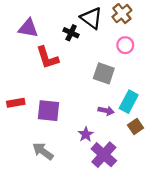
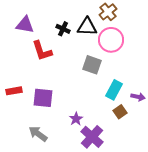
black triangle: (91, 18) -> (87, 27), moved, turned -35
pink circle: (125, 45) -> (111, 40), size x1.6
purple arrow: (106, 111) -> (138, 97), moved

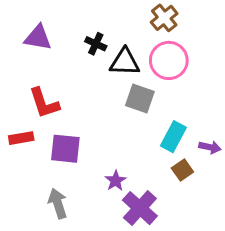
black triangle: (87, 27) -> (125, 62), moved
red L-shape: (42, 51) -> (44, 103), moved
gray arrow: (38, 134) -> (58, 203), turned 36

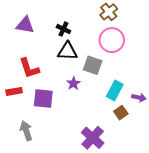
black triangle: (125, 62) -> (67, 51), moved
purple star: (116, 181) -> (73, 83), moved
gray arrow: (58, 203) -> (26, 131), moved

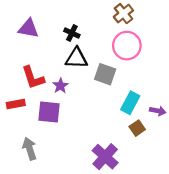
purple star: (73, 83) -> (60, 86), moved

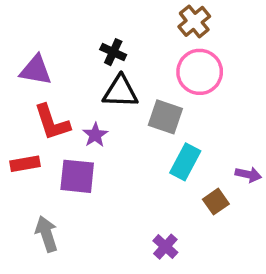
purple triangle: (28, 28) -> (36, 70), moved
cyan rectangle: (130, 103) -> (185, 162), moved
purple cross: (105, 157) -> (165, 247), size x0.6

